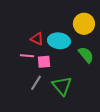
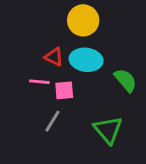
yellow circle: (84, 24) -> (83, 20), moved
green triangle: (62, 86) -> (108, 130), moved

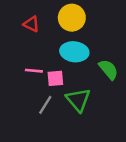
red triangle: (54, 57) -> (31, 24), moved
green triangle: (108, 130) -> (78, 100), moved

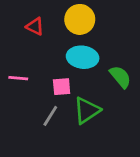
pink line: (34, 71) -> (18, 78), moved
green triangle: (78, 100) -> (87, 110), turned 36

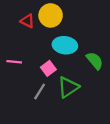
yellow circle: (80, 19) -> (51, 15), moved
pink square: (62, 87) -> (48, 68), turned -32

